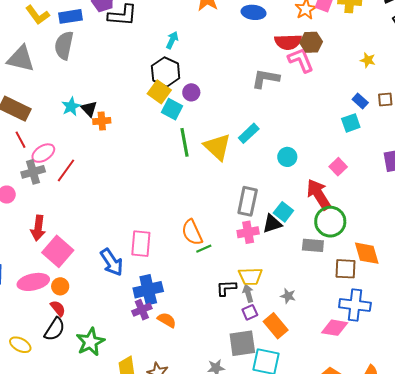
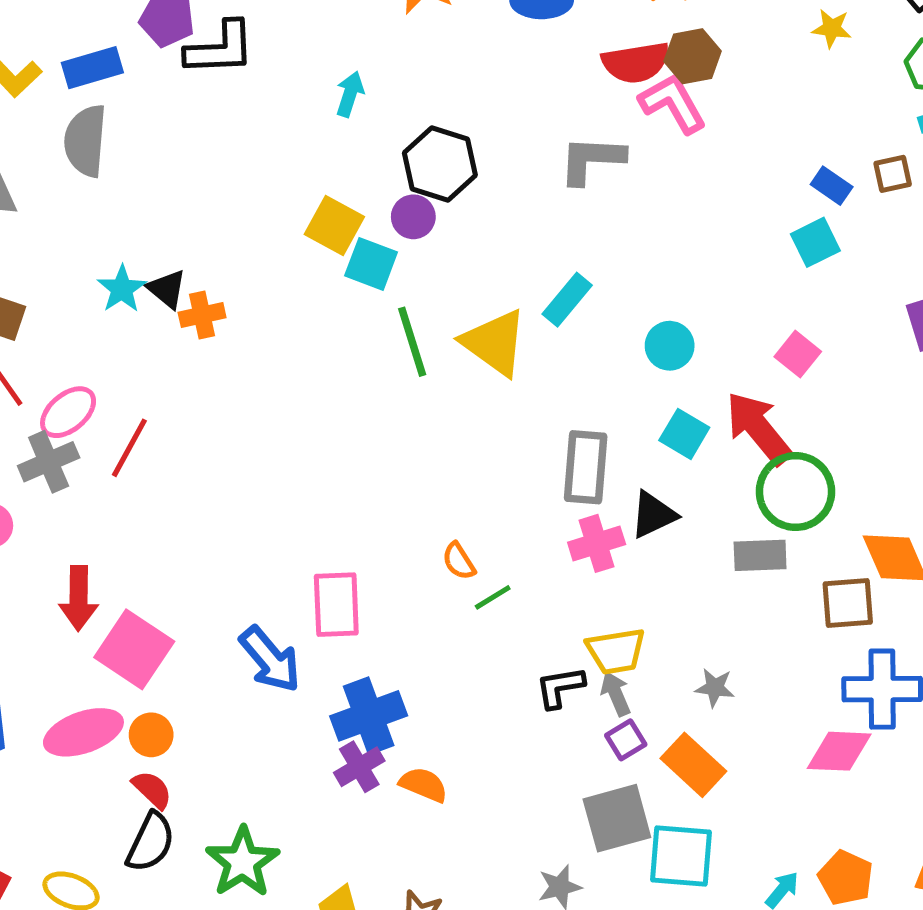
yellow star: (368, 60) -> (832, 28), moved
black hexagon: (166, 72) -> (440, 164), moved
cyan square: (283, 212) -> (684, 434), moved
orange semicircle: (192, 232) -> (459, 561), size x0.6

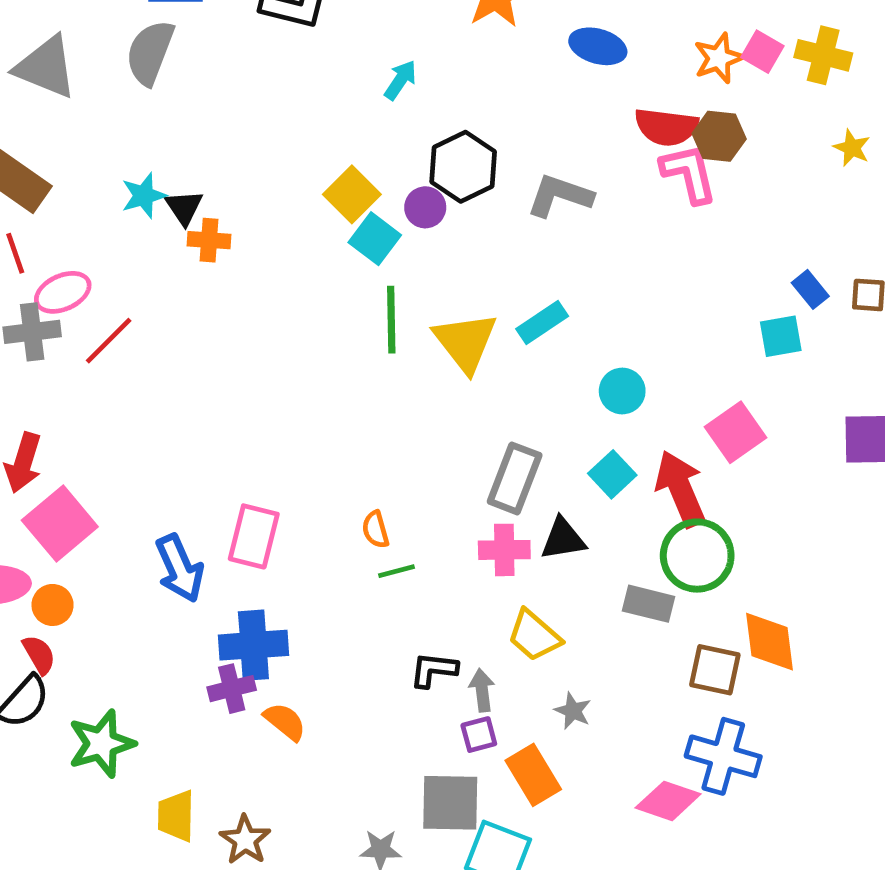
gray L-shape: (592, 160) -> (560, 196), moved
pink square: (798, 354) -> (735, 432), size x1.4
yellow trapezoid: (616, 651) -> (534, 636), moved, turned 34

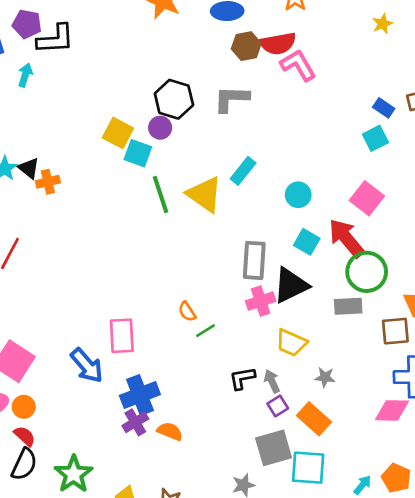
cyan arrow: (400, 80) -> (25, 75), moved
brown hexagon: (719, 136) -> (246, 46), moved
yellow star: (852, 148) -> (383, 24), turned -30
black triangle: (563, 539) -> (291, 285), size x1.4

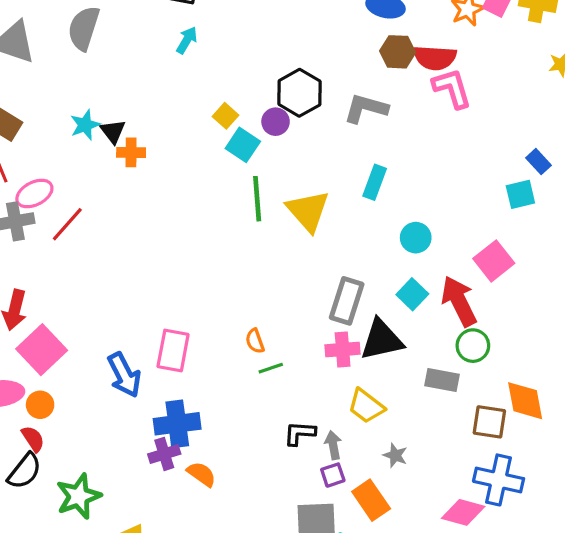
cyan arrow: (25, 75) -> (187, 40), moved
yellow square: (118, 133) -> (226, 116), size x0.7
cyan rectangle: (243, 171) -> (375, 182), moved, turned -32
green circle: (367, 272) -> (473, 346), size x0.7

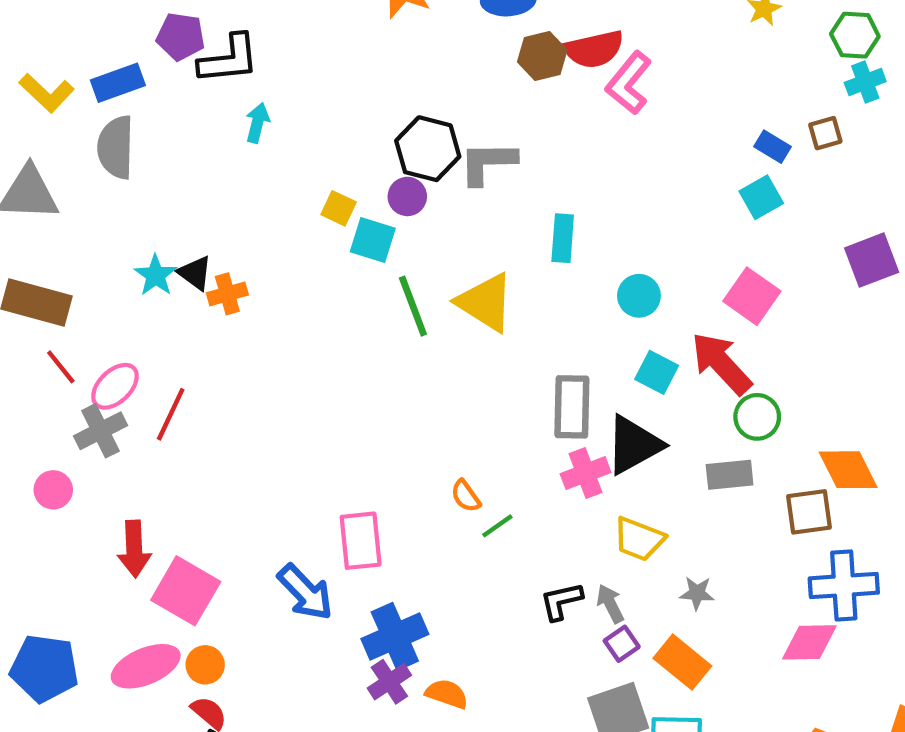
pink L-shape: (452, 88) -> (629, 83), turned -108
gray L-shape: (366, 108) -> (488, 163), moved

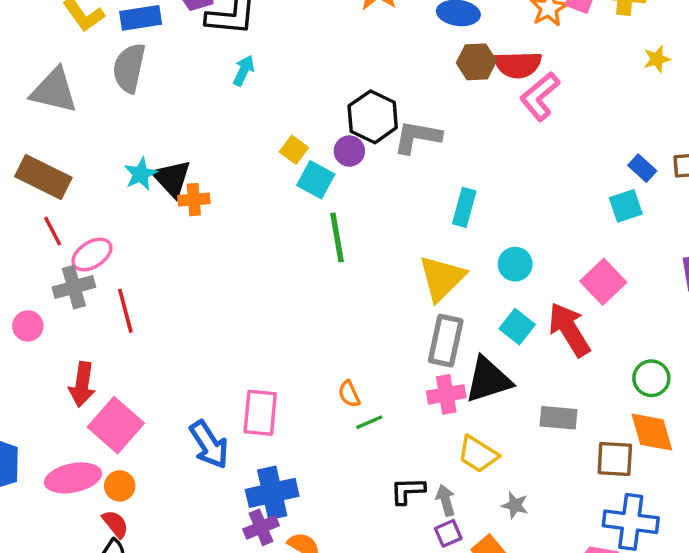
black triangle: (195, 273) -> (172, 178), size x1.4
yellow triangle: (485, 302) -> (442, 278), moved, turned 32
red line: (171, 414) -> (125, 311), moved, turned -51
green circle: (757, 417) -> (651, 378), moved

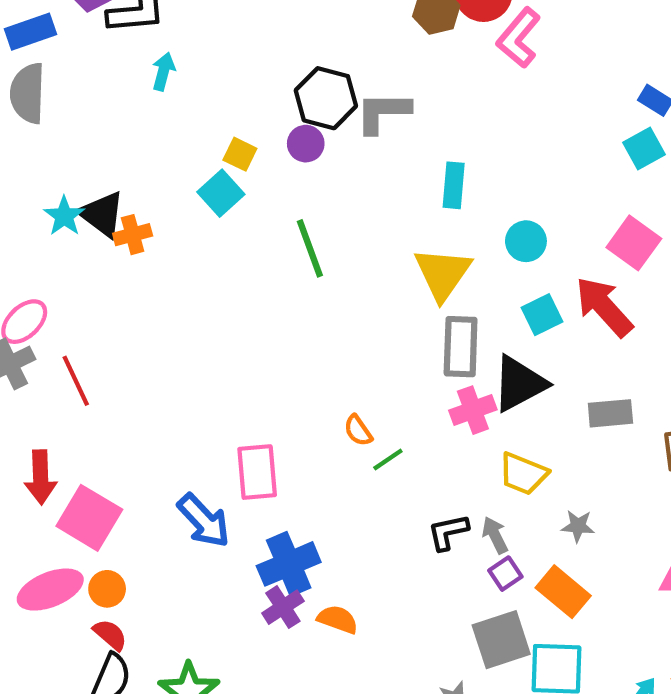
cyan square: (316, 180) -> (221, 193), moved, turned 30
cyan square: (517, 327) -> (542, 315), turned 36

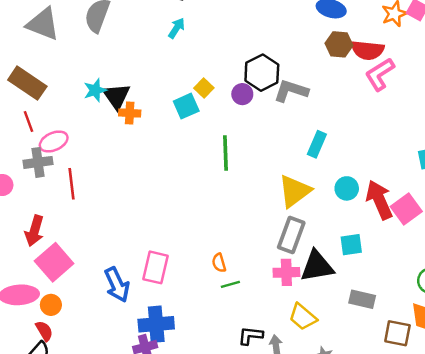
red arrow: (604, 307) -> (379, 200), moved
cyan square: (542, 315) -> (351, 245), moved

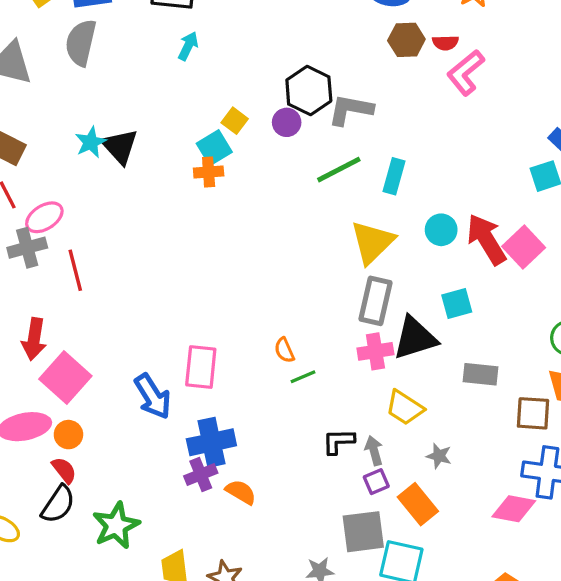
red semicircle: (368, 50) -> (445, 43), size x0.6
orange cross: (130, 113) -> (209, 172), moved
green line: (225, 153) -> (339, 170), moved, turned 72

